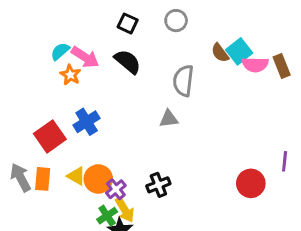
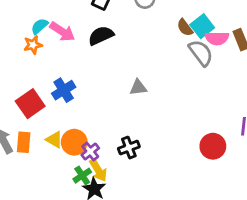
black semicircle: (128, 62) -> (101, 36), turned -65
orange star: (70, 75) -> (33, 45), moved, turned 30
gray semicircle: (183, 81) -> (201, 53), moved, turned 136

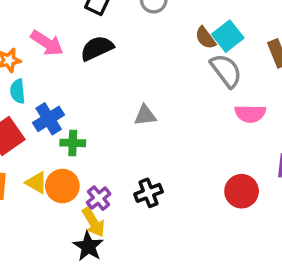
cyan semicircle: (40, 26) -> (18, 91), moved, turned -54
pink semicircle: (217, 38) -> (250, 114), moved
black cross: (129, 148) -> (149, 193), moved
purple cross: (90, 152) -> (99, 198), moved
green cross: (82, 176) -> (73, 143), moved, turned 36

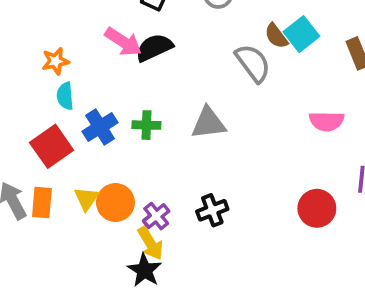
pink arrow: (47, 43) -> (123, 42), moved
gray semicircle: (226, 71) -> (253, 63), moved
gray triangle: (145, 115) -> (208, 123), size x1.4
green cross: (73, 143) -> (146, 125), moved
yellow triangle: (37, 183) -> (86, 199), turned 35

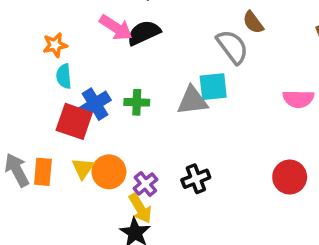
cyan square: (301, 34) -> (213, 87), moved, turned 32
red square: (52, 146) -> (74, 121), moved, turned -36

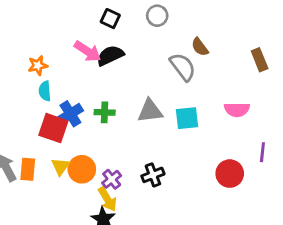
cyan square: (213, 87) -> (187, 118), moved

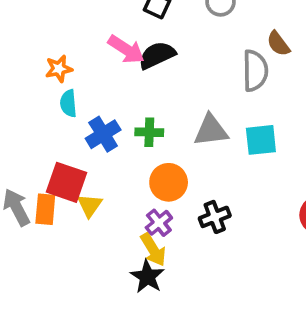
gray semicircle: (183, 67) -> (255, 71), turned 36
red square: (53, 128) -> (67, 182), moved
orange circle: (82, 169) -> (169, 182), moved

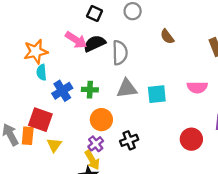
orange star: (59, 69) -> (36, 52), size x1.5
gray semicircle: (255, 71) -> (120, 53), moved
yellow triangle: (90, 205) -> (54, 145), moved

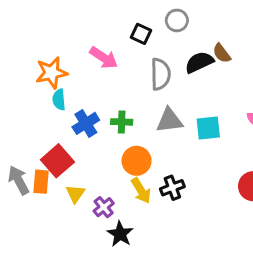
black square: (95, 13) -> (141, 34), moved
black semicircle: (95, 43) -> (199, 62), moved
red square: (40, 120) -> (57, 161), turned 30
purple cross: (96, 144) -> (104, 207), moved
yellow arrow: (92, 160) -> (141, 191), moved

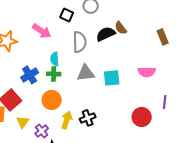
cyan semicircle: (59, 100) -> (55, 59), moved
orange circle: (137, 161) -> (52, 100), moved
yellow arrow: (141, 191) -> (67, 120), turned -132

